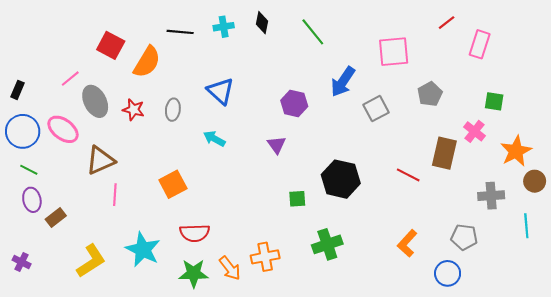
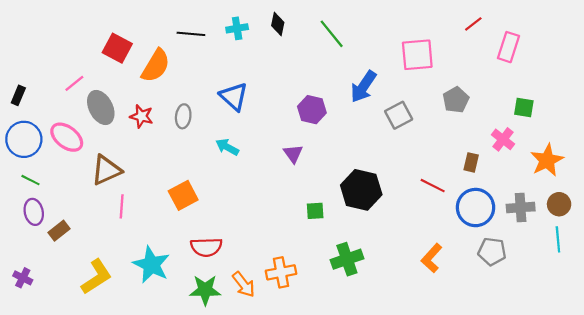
brown rectangle: (444, 153) -> (471, 162), size x0.6
brown circle: (535, 181) -> (559, 204), moved
blue circle: (448, 273) -> (476, 208), moved, size x1.4

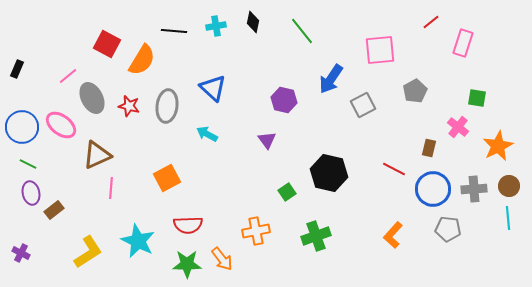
black rectangle: (18, 95) -> (17, 69), moved
gray ellipse: (183, 116) -> (167, 106), size x1.5
green square: (315, 211) -> (287, 192), turned -30
orange cross: (281, 272) -> (256, 231), moved

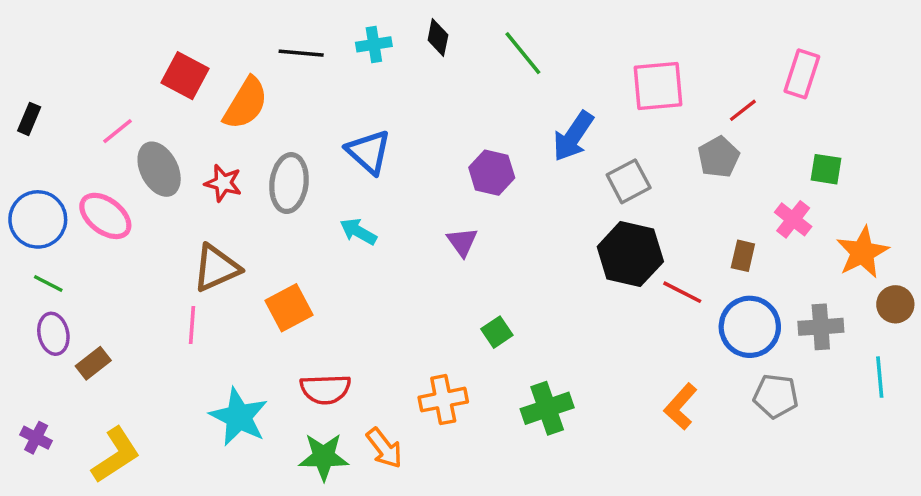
red line: (431, 22) -> (743, 110), moved
brown triangle: (97, 155) -> (216, 268), moved
black hexagon: (329, 173) -> (630, 254), moved
brown circle: (509, 186) -> (895, 304), moved
yellow L-shape: (88, 252) -> (116, 455), moved

